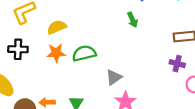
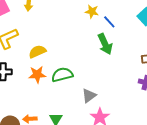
green arrow: (133, 20) -> (105, 44), size x1.5

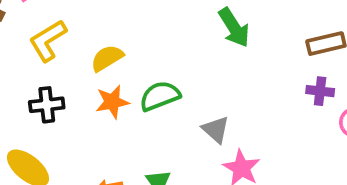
gray triangle: (89, 96) -> (216, 130), turned -35

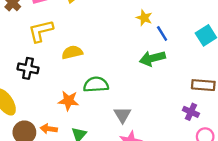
green arrow: (234, 28) -> (152, 58), turned 90
orange star: (112, 102) -> (68, 101), moved

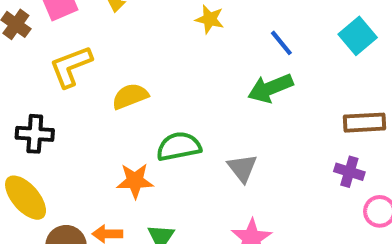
yellow star: (144, 18) -> (210, 19), moved
black cross: (28, 68) -> (35, 134), moved
gray triangle: (122, 115) -> (242, 168), moved

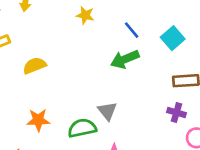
cyan square: (358, 36) -> (173, 38), moved
green semicircle: (179, 146) -> (82, 128), moved

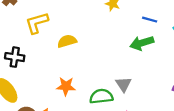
blue line: (132, 30) -> (150, 20), turned -40

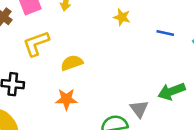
green arrow: (142, 43) -> (172, 91), moved
orange star: (66, 86) -> (66, 99), moved

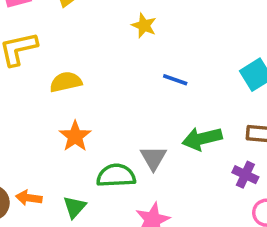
blue line: (165, 33) -> (175, 80), moved
orange star: (66, 99) -> (75, 136), moved, turned 30

